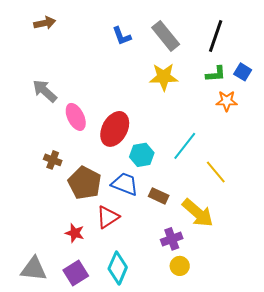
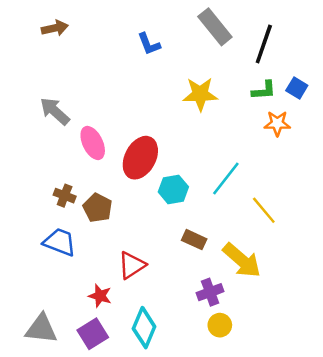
gray rectangle: (166, 36) -> (215, 27), moved
brown pentagon: (85, 183) -> (98, 208), moved, size x0.7
blue trapezoid: (125, 184) -> (60, 242), moved
red star: (75, 233) -> (100, 296), moved

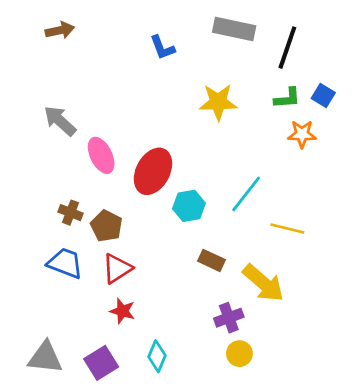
gray rectangle: (215, 27) -> (234, 29), turned -39
yellow line: (264, 210) -> (287, 229), turned -36
red triangle: (132, 265) -> (117, 268), moved
red star: (100, 296) -> (122, 311), moved
cyan diamond: (144, 328) -> (157, 356), size x0.7

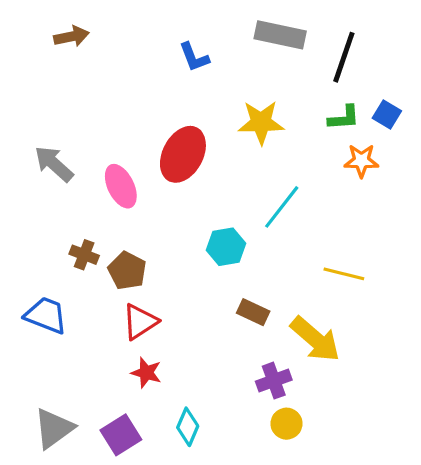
gray arrow: (60, 121) -> (54, 164), moved
red ellipse: (153, 171) -> (183, 154), moved
cyan line: (246, 194) -> (282, 207), moved
blue trapezoid: (65, 263) -> (46, 315), moved
gray triangle: (45, 358) -> (54, 428), turned -42

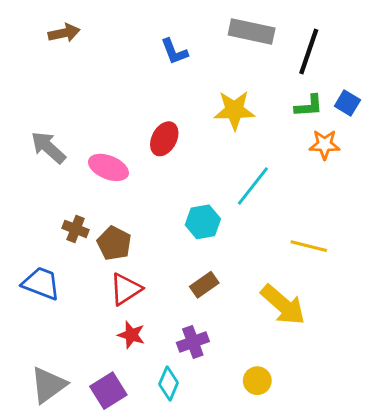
red ellipse: (183, 154) -> (164, 139), size x0.7
pink ellipse: (121, 186) -> (108, 167), turned -42
brown rectangle: (253, 312) -> (204, 285), moved, turned -60
purple cross: (274, 381) -> (193, 342), moved

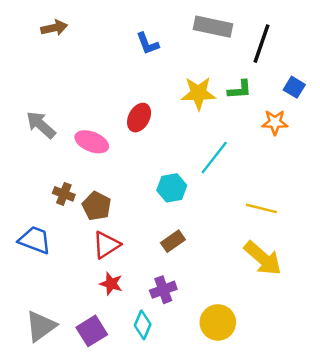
green L-shape: (309, 106) -> (240, 90), moved
yellow arrow: (283, 305) -> (263, 258), moved
yellow circle: (257, 381) -> (218, 322), size x1.5

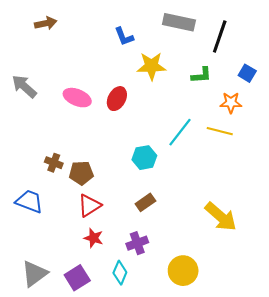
yellow star: (198, 93) -> (151, 66), moved
gray arrow: (41, 125) -> (24, 86), moved
pink ellipse: (92, 142) -> (77, 98), moved
brown pentagon: (97, 206) -> (81, 173), turned -30
yellow line: (261, 208) -> (220, 131), moved

